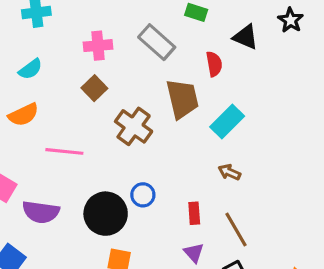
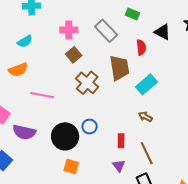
brown square: (94, 88) -> (74, 55), moved

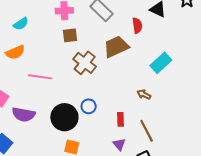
brown square: (74, 55) -> (70, 35), turned 35
brown trapezoid: (119, 68) -> (116, 47), turned -104
cyan rectangle: (147, 84) -> (161, 63), moved

